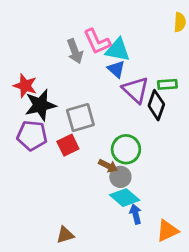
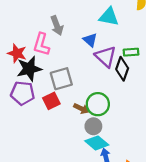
pink L-shape: (97, 42) -> (41, 44), moved, turned 40
cyan triangle: (118, 50) -> (109, 17), moved
brown arrow: (108, 166) -> (81, 109), moved

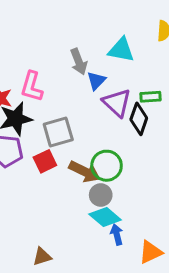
gray arrow: (57, 26) -> (79, 62), moved
blue triangle: (90, 40) -> (96, 81), turned 32
brown arrow: (81, 109) -> (85, 172), size x1.5

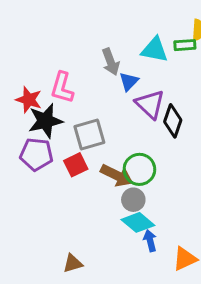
green rectangle: (151, 97) -> (185, 45), moved

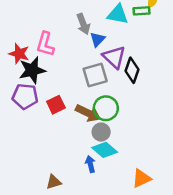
gray square: (89, 135) -> (95, 75), moved
blue arrow: (150, 241) -> (90, 164), moved

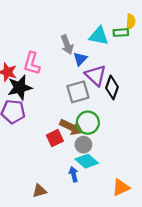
red square: (56, 105) -> (55, 138), moved

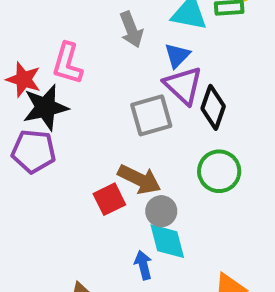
blue triangle: (80, 59) -> (177, 55), moved
green circle: (88, 123) -> (219, 171), moved
cyan diamond: (87, 161) -> (167, 241), turned 35

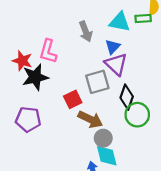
black diamond: (213, 107) -> (127, 97), moved
purple pentagon: (34, 151) -> (28, 119), moved
red square: (109, 199) -> (73, 99), moved

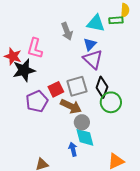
gray square: (97, 82) -> (77, 86), moved
purple pentagon: (28, 119) -> (37, 101), moved, turned -30

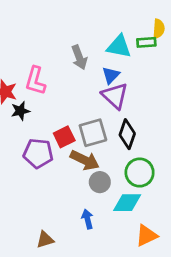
black star: (24, 70) -> (20, 111), size x0.6
purple pentagon: (37, 101) -> (38, 153), turned 30
green circle: (111, 102) -> (140, 173), moved
cyan diamond: (85, 137) -> (127, 203), moved, turned -75

